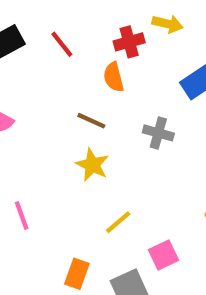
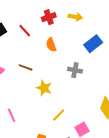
red cross: (129, 42) -> (49, 17), moved
brown line: (91, 121) -> (26, 67), moved

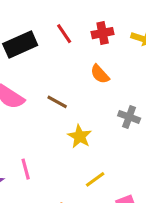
red line: (25, 31) -> (64, 34), moved
orange semicircle: (51, 45) -> (100, 74), turned -32

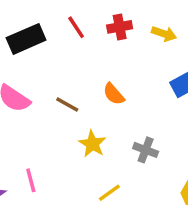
orange semicircle: (100, 74) -> (114, 94), moved
gray cross: (129, 117) -> (146, 150), moved

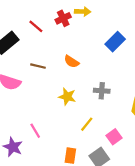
yellow arrow: (164, 34) -> (83, 12), moved
brown line: (67, 104) -> (38, 66), moved

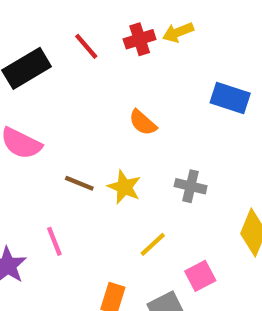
yellow arrow: (83, 12) -> (178, 32), turned 147
blue rectangle: (115, 42) -> (230, 98), turned 54
brown line: (38, 66) -> (79, 183), moved

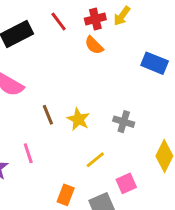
yellow arrow: (178, 32) -> (122, 16), turned -36
orange semicircle: (143, 123) -> (94, 45), moved
brown line: (79, 183) -> (48, 115), turned 42

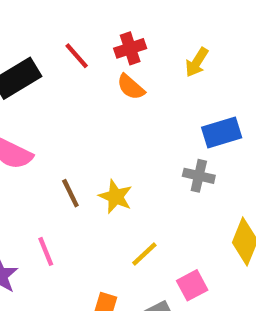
yellow arrow: (122, 16) -> (197, 62), moved
blue rectangle: (155, 63) -> (222, 133), moved, turned -35
gray cross: (124, 122) -> (199, 176), moved

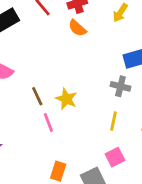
pink line: (46, 251) -> (48, 123), moved
yellow line: (144, 254) -> (114, 121), moved, turned -36

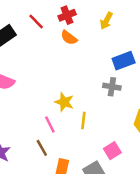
brown line: (37, 96) -> (42, 148), moved
yellow line: (114, 121) -> (83, 120), moved

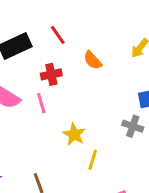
red cross: (67, 15) -> (51, 74), moved
pink line: (50, 125) -> (41, 103), moved

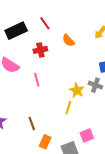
pink line: (41, 103) -> (37, 80), moved
yellow star: (74, 134) -> (77, 90), moved

